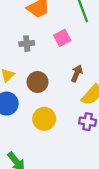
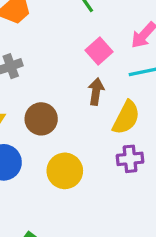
pink square: (62, 38) -> (99, 51), moved

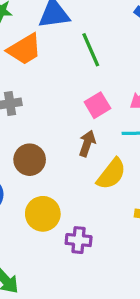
purple cross: (130, 159) -> (79, 240), moved

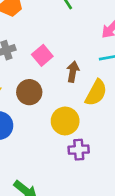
pink square: (97, 105) -> (42, 55), moved
yellow circle: (43, 214) -> (65, 121), moved

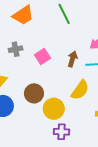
brown arrow: (73, 72) -> (72, 59), moved
brown circle: (29, 92) -> (34, 93), moved

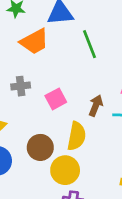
yellow semicircle: (80, 90) -> (77, 136), moved, turned -30

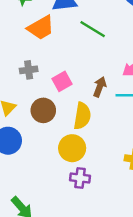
green line: (90, 44) -> (93, 29), turned -36
brown circle: (40, 147) -> (43, 110), moved

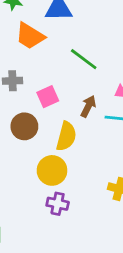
orange trapezoid: (41, 28) -> (30, 36), turned 56
green line: (93, 29) -> (84, 59), moved

